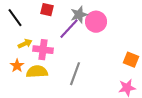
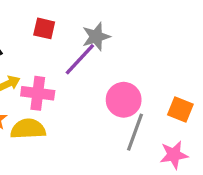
pink circle: (96, 22) -> (124, 100), moved
gray line: (75, 74) -> (135, 132), moved

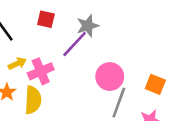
pink cross: (38, 93) -> (41, 71), turned -30
yellow semicircle: (28, 129) -> (33, 100), turned 96

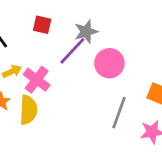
pink cross: (41, 71) -> (37, 80), turned -30
pink circle: (110, 77) -> (109, 63), moved

